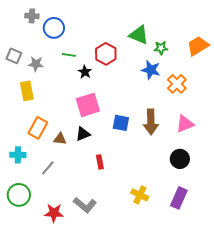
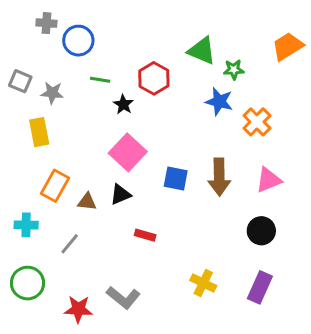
orange trapezoid: (198, 46) -> (287, 46), moved
pink square: (88, 105) -> (128, 152), turned -30
red rectangle: (100, 162) -> (145, 235), turned -64

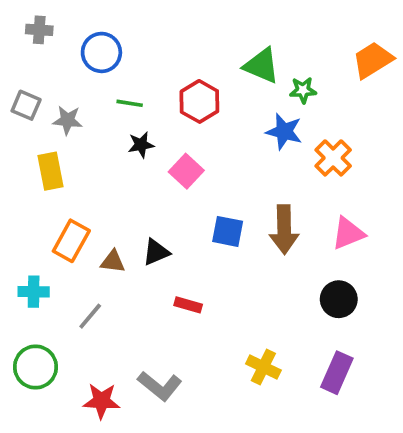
gray cross: (46, 23) -> (39, 30), moved
black star: (123, 104) -> (141, 145), moved, turned 30
pink square: (128, 152) -> (186, 171), moved, size x0.7

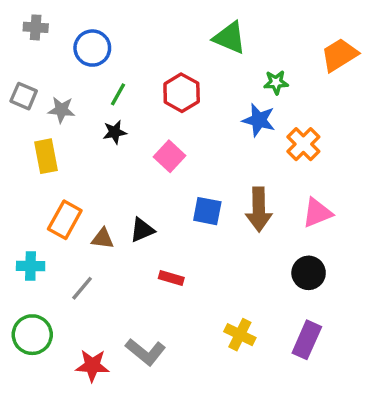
green triangle: (262, 66) -> (230, 38), moved
green line: (130, 103) -> (118, 94), turned -70
black star: (141, 145) -> (115, 132), moved

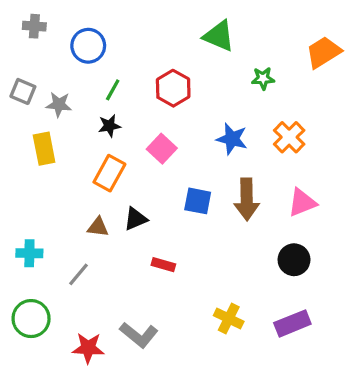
blue star: (259, 120) -> (232, 139), moved
orange rectangle: (65, 220) -> (109, 173), moved
purple rectangle: (307, 340) -> (292, 323), turned 44

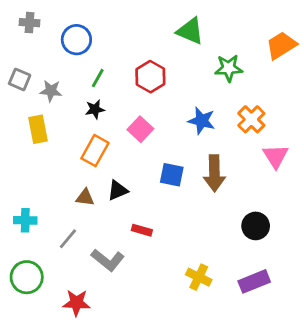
green star: (263, 78) -> (229, 68), size x1.4
pink triangle: (302, 203) -> (276, 156), moved, turned -40
gray L-shape: (139, 335) -> (108, 260), moved

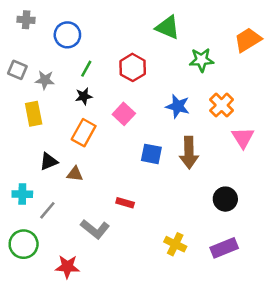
black triangle: (118, 190) -> (49, 161), moved
gray line: (68, 239) -> (47, 210), moved

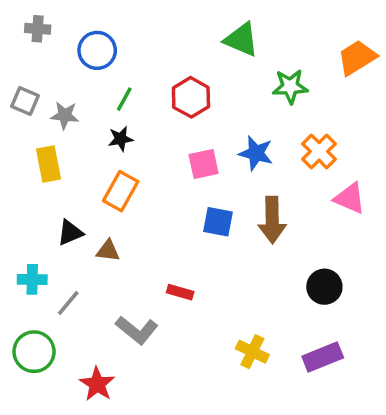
pink square: (124, 114) -> (204, 164), moved, turned 35
pink triangle: (243, 138) -> (350, 198), turned -35
red star: (67, 267) -> (97, 384), turned 30

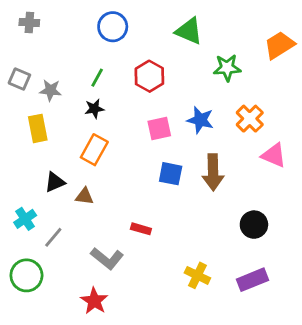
blue circle: (97, 50) -> (113, 27), moved
cyan cross: (32, 279) -> (25, 219), turned -35
red star: (97, 384) -> (94, 301), moved

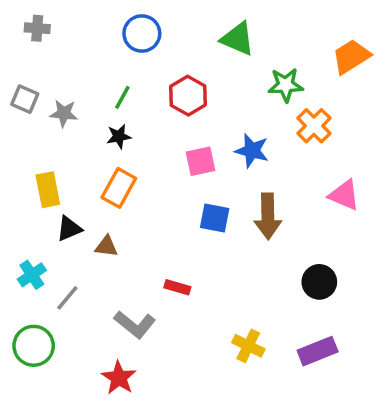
orange cross: (250, 119) -> (314, 126), moved
yellow rectangle: (38, 128) -> (48, 190), moved

